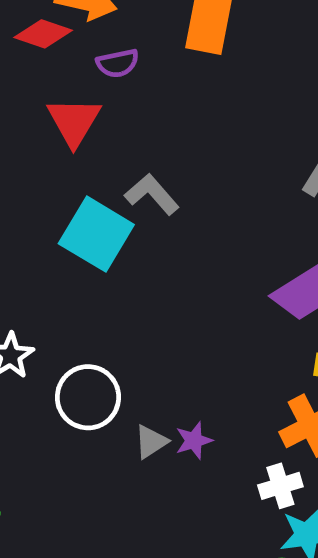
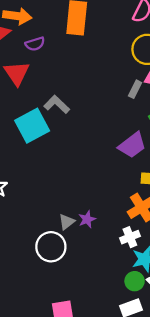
cyan square: (96, 234) -> (32, 126), turned 36
white circle: (88, 397) -> (51, 247), moved

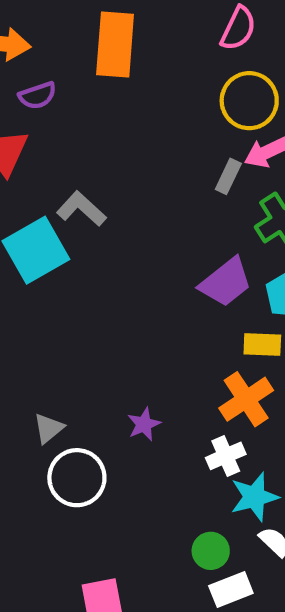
gray triangle: (67, 222) -> (48, 428), moved
green circle: (135, 281) -> (211, 551), moved

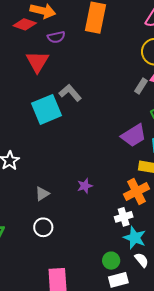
purple star: (144, 424) -> (85, 186), moved
white circle: (77, 478) -> (43, 227), moved, size x0.7
cyan star: (254, 497) -> (135, 238), turned 30

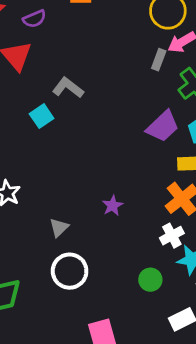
cyan square: (47, 109) -> (42, 116), size x0.6
white circle: (43, 227) -> (70, 271), size x1.4
green circle: (111, 261) -> (150, 280), moved

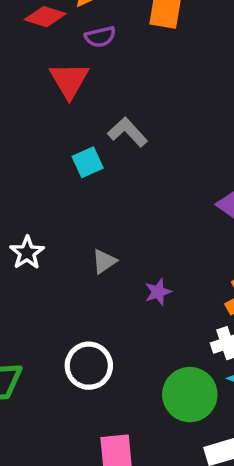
gray triangle: (59, 228) -> (104, 261), moved
green circle: (150, 280) -> (190, 395), size x1.8

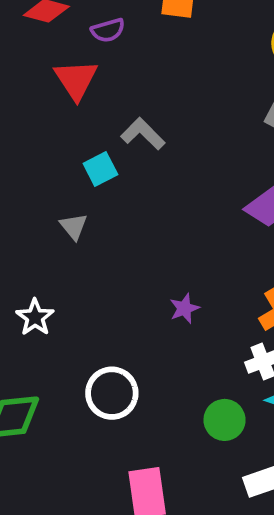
white star: (27, 253) -> (35, 317), moved
gray triangle: (104, 261) -> (74, 226), moved, turned -32
green circle: (190, 395) -> (225, 420), size x0.7

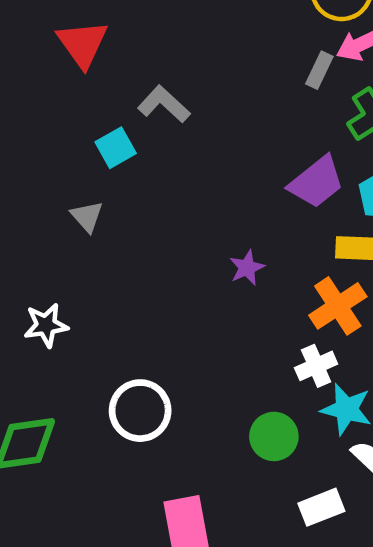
purple star: (184, 308) -> (247, 268), moved
white star: (35, 317) -> (46, 325), turned 30

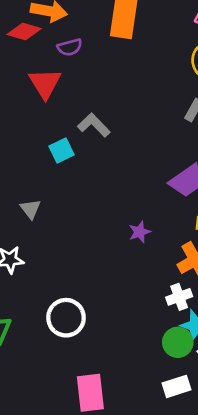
gray triangle: (87, 216) -> (30, 209), moved
green circle: (274, 436) -> (178, 342), moved

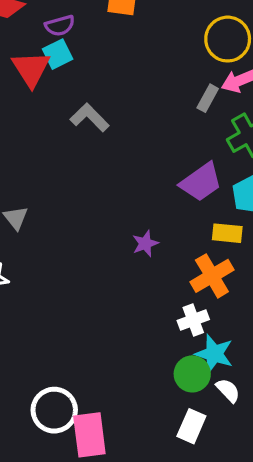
cyan square: (62, 151) -> (58, 54), moved
white circle: (66, 318) -> (54, 410), moved
white rectangle: (177, 386) -> (191, 426), turned -48

